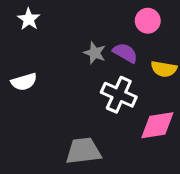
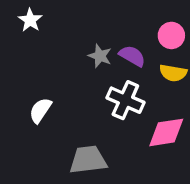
pink circle: (148, 21) -> (171, 35), moved
white semicircle: (24, 82) -> (40, 110), moved, turned 140

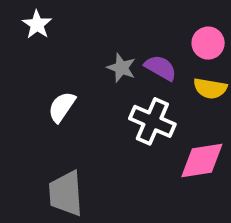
white semicircle: (40, 110) -> (62, 107), moved
gray trapezoid: (88, 160) -> (66, 193), moved, turned -87

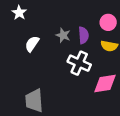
purple semicircle: (161, 68) -> (83, 35), turned 56
white semicircle: (62, 107) -> (32, 44), moved

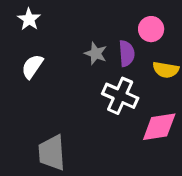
pink circle: (108, 22) -> (151, 29), moved
white semicircle: (32, 44) -> (32, 66), moved

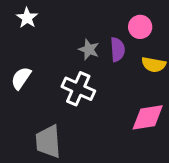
white semicircle: (32, 66) -> (21, 78), moved
white cross: (120, 96) -> (78, 89), moved

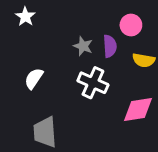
white semicircle: (21, 78) -> (34, 79), moved
white cross: (78, 89) -> (93, 83), moved

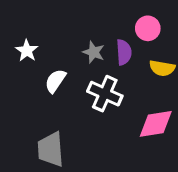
white star: (25, 17) -> (27, 51), moved
white semicircle: (34, 79) -> (55, 81), moved

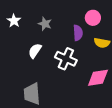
white star: (27, 51) -> (14, 21), moved
gray star: (94, 52) -> (45, 24), moved

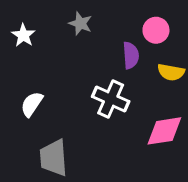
gray star: (45, 24) -> (80, 23), moved
white semicircle: (35, 51) -> (32, 104), moved

